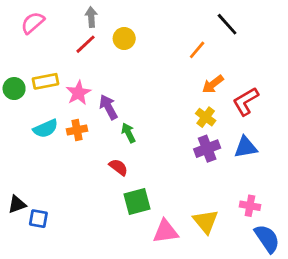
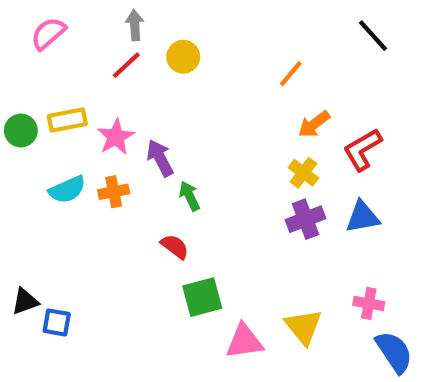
black line: (227, 24) -> (373, 36), moved

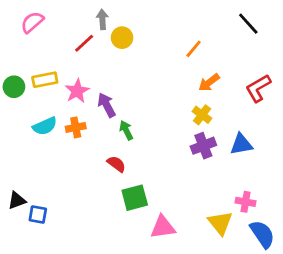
gray arrow: (135, 25) -> (102, 19), moved
red L-shape: (362, 150) -> (258, 88), moved
yellow triangle: (303, 327) -> (220, 223), moved

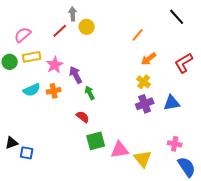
pink semicircle: (32, 22) -> (23, 35), moved
yellow triangle: (220, 223) -> (143, 159), moved
pink triangle: (163, 227) -> (120, 150), moved

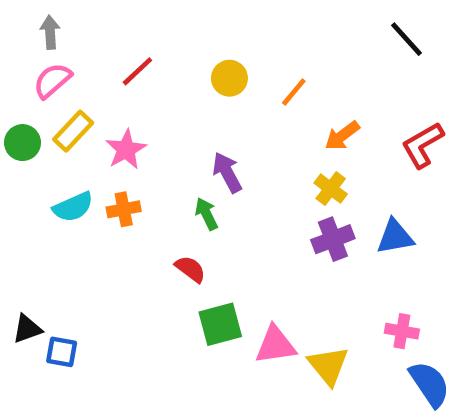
gray arrow: (73, 14) -> (50, 32), moved
yellow circle: (87, 27) -> (229, 78), moved
orange line: (138, 35) -> (294, 92), moved
yellow rectangle: (32, 57) -> (73, 131), turned -36
purple arrow: (76, 75) -> (227, 172), moved

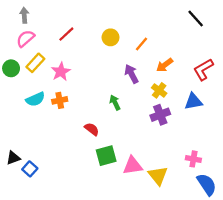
purple arrow: (227, 172) -> (132, 74), moved
green arrow: (206, 214) -> (115, 103), moved
blue triangle: (395, 237) -> (193, 101), moved
blue square: (62, 352) -> (30, 169), turned 32

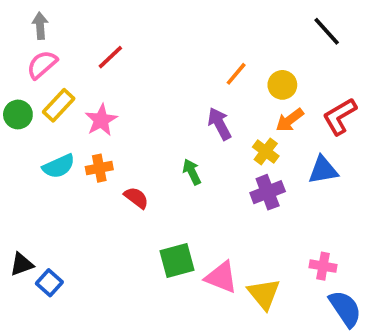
yellow circle: (111, 37) -> (282, 85), moved
orange arrow: (165, 65) -> (290, 120), moved
red semicircle: (92, 129) -> (136, 198), moved
pink triangle: (133, 166) -> (221, 277), turned 30

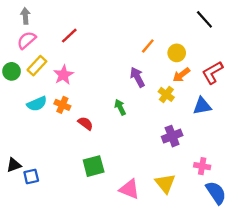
orange cross: (99, 168) -> (62, 105), turned 35
purple cross: (268, 192) -> (172, 136), moved
green square: (177, 261) -> (94, 166), moved
pink triangle: (221, 277) -> (129, 189), moved
blue square: (49, 283) -> (31, 176), turned 35

